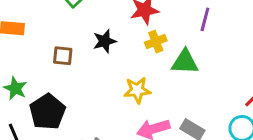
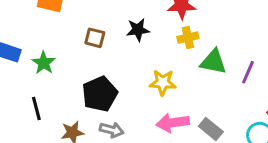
purple line: (205, 19) -> (248, 72), moved
black pentagon: (47, 112) -> (100, 94), moved

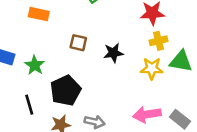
black star: (138, 30) -> (113, 53), moved
yellow star: (163, 82) -> (152, 68), moved
black pentagon: (100, 94) -> (66, 90), moved

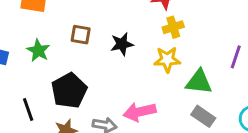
green triangle: (181, 61) -> (199, 82), moved
green star: (35, 65) -> (38, 51), moved
pink arrow: (147, 114) -> (139, 112), moved

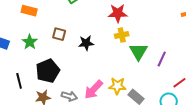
yellow star: (167, 60) -> (117, 86), moved
green triangle: (199, 82) -> (138, 52), moved, turned 48
pink arrow: (139, 112) -> (94, 90), turned -40

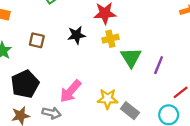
black star: (86, 43) -> (76, 35), moved
pink arrow: (94, 90) -> (70, 91), moved

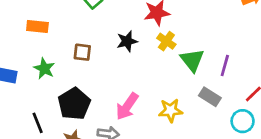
yellow cross: (110, 39) -> (166, 41), turned -35
gray rectangle: (130, 111) -> (210, 97), moved

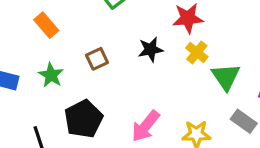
orange rectangle: (37, 26) -> (46, 25), turned 40
brown square: (82, 52) -> (97, 59), turned -36

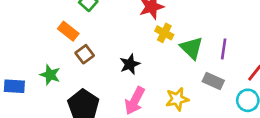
orange rectangle: (46, 25) -> (68, 31), moved
black star: (151, 49) -> (130, 64), moved

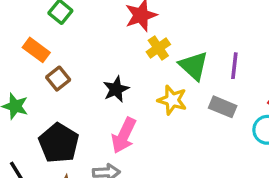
yellow cross: (164, 33) -> (158, 48), turned 30
yellow star: (177, 99) -> (172, 100), moved, turned 30

